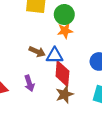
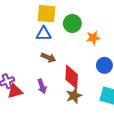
orange star: (65, 31) -> (93, 38), moved
blue triangle: (55, 55) -> (44, 34), moved

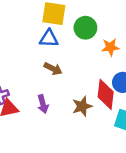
red diamond: (72, 77) -> (106, 94), moved
brown star: (74, 96) -> (82, 106), moved

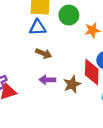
purple arrow: (43, 104) -> (47, 80), moved, turned 112

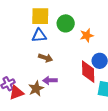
brown star: (72, 84) -> (36, 89), moved

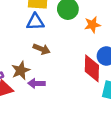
purple arrow: (50, 80) -> (36, 83), moved
brown star: (36, 89) -> (21, 70), moved

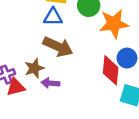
orange star: (92, 25) -> (114, 24), size x1.6
brown arrow: (42, 49) -> (58, 47), size x1.6

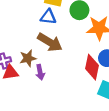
purple arrow: (50, 83) -> (40, 72), turned -112

